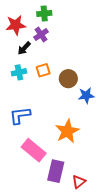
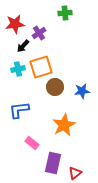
green cross: (44, 13) -> (65, 13), moved
orange square: (43, 70) -> (41, 67), size x1.6
brown circle: (68, 79) -> (55, 87), moved
pink rectangle: (34, 150) -> (32, 143), size x0.6

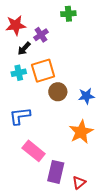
orange star: (64, 125) -> (81, 132), moved
pink rectangle: (32, 143) -> (34, 151), size x1.5

